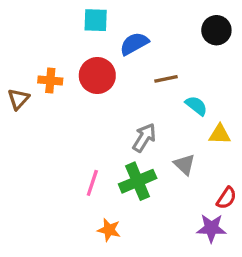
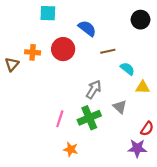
cyan square: (96, 20) -> (48, 13), moved
blue semicircle: (134, 44) -> (87, 28), turned 66

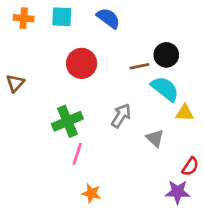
black circle: (141, 20) -> (166, 55), moved
blue semicircle: (87, 28) -> (108, 18), moved
orange cross: (33, 52) -> (24, 18), moved
cyan semicircle: (127, 69) -> (165, 89), size x1.5
green cross: (89, 118) -> (67, 121), moved

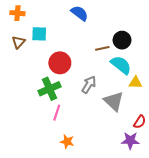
cyan square: (62, 17) -> (39, 34), moved
red circle: (82, 63) -> (60, 63), moved
brown triangle: (15, 83) -> (18, 42), moved
gray triangle: (155, 138) -> (114, 101), size x1.5

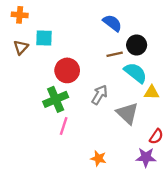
blue semicircle: (80, 13) -> (112, 23), moved
orange star: (67, 142) -> (98, 158), moved

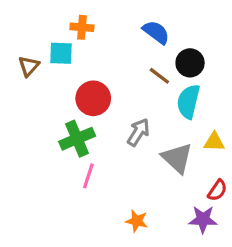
orange cross: (20, 15) -> (82, 27), moved
brown line: (115, 54) -> (159, 76), turned 49
cyan semicircle: (135, 73) -> (188, 102), turned -115
yellow triangle: (152, 92) -> (214, 142), moved

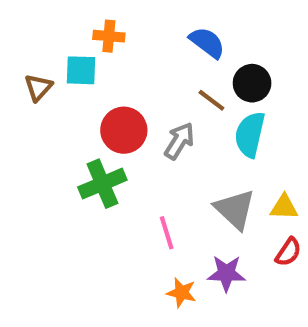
gray arrow: (138, 132) -> (179, 141), moved
yellow triangle: (214, 142) -> (284, 207), moved
pink line: (88, 176) -> (167, 233), moved, turned -35
purple star: (203, 219) -> (226, 273), moved

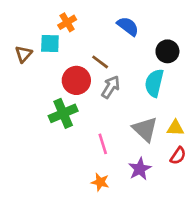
orange cross: (109, 36) -> (67, 22), turned -36
black circle: (252, 83) -> (167, 51), moved
brown line: (211, 100) -> (100, 62), moved
purple star: (226, 273) -> (140, 169), turned -30
orange star: (182, 293) -> (100, 182), moved

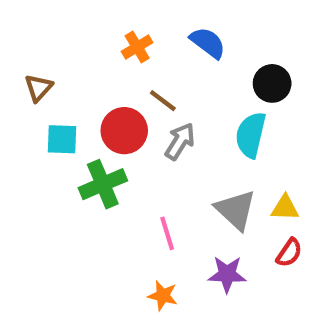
orange cross: (67, 22) -> (137, 47), moved
cyan square: (50, 43) -> (62, 139), moved
purple star: (140, 169) -> (227, 274), turned 30

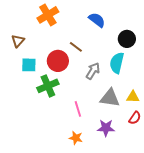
orange cross: (137, 47) -> (48, 15), moved, size x1.5
gray arrow: (180, 141) -> (93, 71), moved
gray triangle: (236, 210) -> (110, 98), turned -35

